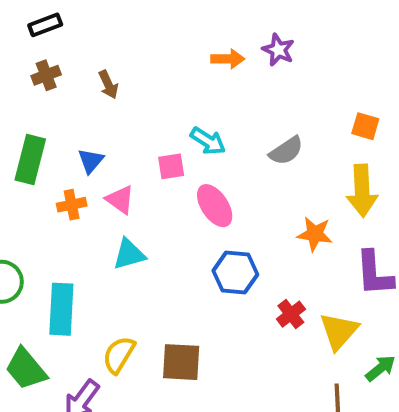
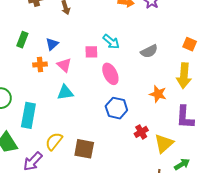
green rectangle: (30, 159) -> (22, 40), size x0.7

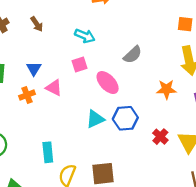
cyan arrow: (111, 42) -> (85, 36), moved
gray semicircle: (149, 51) -> (133, 55), moved
cyan triangle: (65, 92) -> (95, 119), moved
cyan rectangle: (28, 115) -> (48, 152), moved, size x0.7

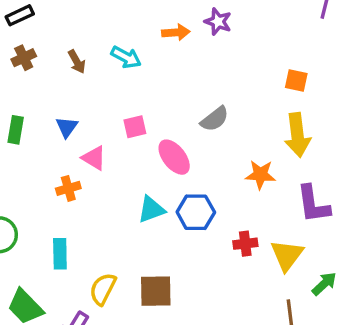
cyan arrow: (85, 36) -> (126, 57), moved
orange cross: (27, 95) -> (68, 188), moved
red cross: (160, 137) -> (245, 244), turned 35
cyan rectangle: (48, 152) -> (60, 254), moved

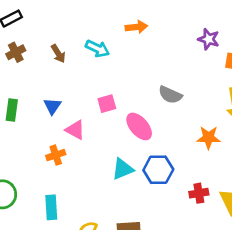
purple star: (218, 22) -> (209, 39), moved
gray semicircle: (215, 119) -> (170, 95), turned 65

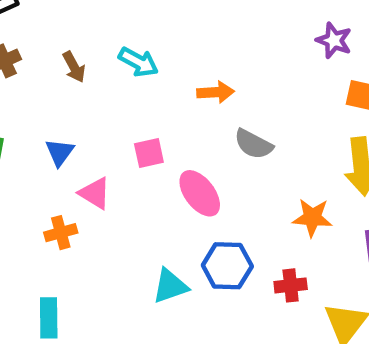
orange arrow: (136, 27) -> (216, 92), moved
purple star: (209, 39) -> (334, 40), moved
cyan triangle: (123, 169) -> (170, 286), moved
red cross: (199, 193) -> (291, 285), moved

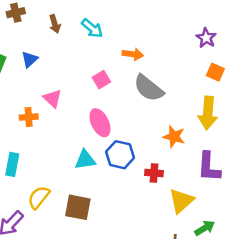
gray semicircle: (253, 144) -> (149, 88), size x1.4
blue triangle: (60, 152) -> (30, 59), moved
pink square: (149, 153) -> (101, 80), moved, turned -30
pink ellipse: (200, 193) -> (100, 123), moved

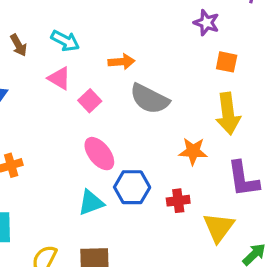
pink triangle: (53, 98) -> (59, 78), moved

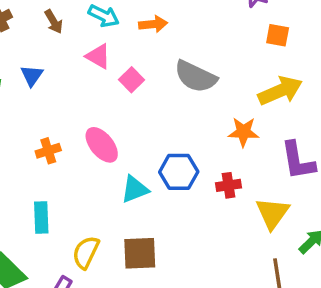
orange arrow: (121, 62) -> (153, 24), moved
yellow arrow: (228, 114) -> (280, 91), turned -105
pink ellipse: (99, 154) -> (102, 145), moved

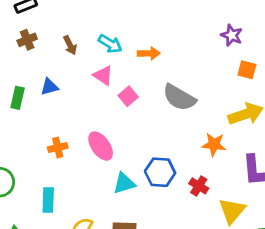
blue triangle: (32, 75) -> (49, 87), turned 36
red cross: (228, 185) -> (199, 186), turned 36

